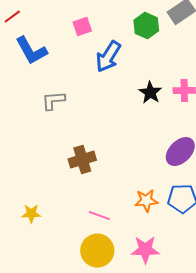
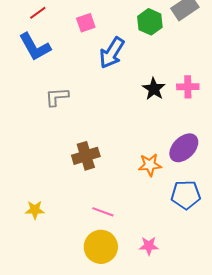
red line: (12, 17) -> (38, 13), moved
orange star: (146, 201) -> (150, 165), moved
pink star: (145, 250) -> (149, 246), size x0.7

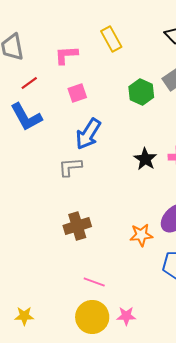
blue arrow: (112, 53) -> (88, 134), moved
gray L-shape: (57, 97) -> (70, 167), moved
yellow star: (35, 210) -> (24, 316), moved
pink star: (149, 246) -> (126, 316), moved

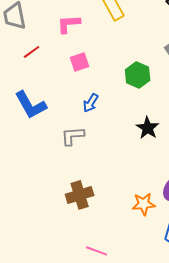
green hexagon: (141, 92) -> (138, 75), moved
blue L-shape: (26, 117) -> (31, 105), moved
blue arrow: (88, 134) -> (91, 103), size x0.6

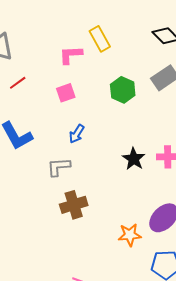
pink L-shape: (69, 24) -> (71, 55), moved
green hexagon: (138, 75) -> (123, 90), moved
brown cross: (80, 195) -> (74, 205), moved

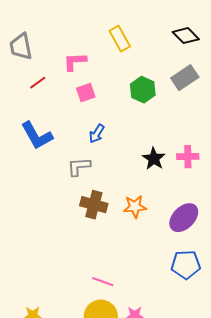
pink L-shape: (71, 55) -> (75, 62), moved
brown cross: (74, 205) -> (94, 205), turned 32
orange star: (130, 235) -> (135, 207), moved

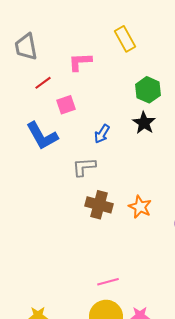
pink square: (86, 93) -> (66, 105), moved
black star: (154, 159) -> (144, 123), moved
orange star: (135, 207) -> (140, 207), turned 30
pink line: (103, 282) -> (108, 282), turned -35

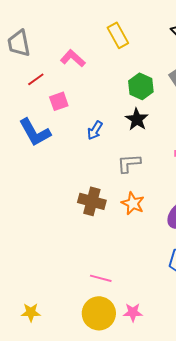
pink L-shape: (80, 62) -> (73, 58), turned 45
gray L-shape: (84, 167) -> (129, 163), moved
pink line: (108, 282) -> (101, 278), turned 30

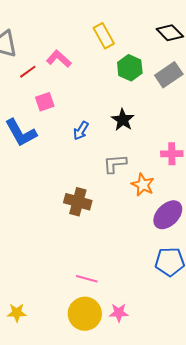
red line: (36, 79) -> (28, 72), moved
green hexagon: (141, 86) -> (130, 68), moved
orange star: (133, 203) -> (143, 185), moved

